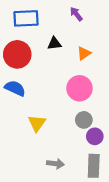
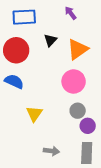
black triangle: (54, 43) -> (50, 40), turned -40
orange triangle: (84, 53) -> (78, 49), size x1.6

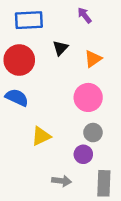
orange triangle: (78, 49) -> (93, 59), size x0.7
yellow triangle: (34, 114) -> (41, 136), turned 30
purple circle: (88, 126) -> (83, 154), moved

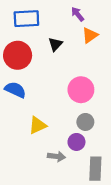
orange triangle: (93, 59) -> (90, 35), moved
gray arrow: (62, 181) -> (56, 156), moved

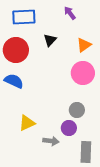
orange triangle: (90, 35) -> (84, 45), moved
pink circle: (81, 90) -> (83, 73), moved
yellow triangle: (38, 125) -> (27, 123), moved

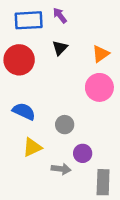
purple arrow: (70, 13) -> (60, 15), moved
blue semicircle: (14, 81) -> (24, 111), moved
gray circle: (77, 110) -> (65, 125), moved

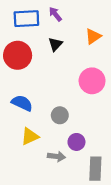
orange triangle: (101, 54) -> (93, 36), moved

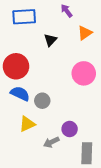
purple arrow: (55, 14) -> (67, 11), moved
red circle: (18, 55) -> (16, 66), moved
gray circle: (60, 115) -> (42, 101), moved
gray arrow: (56, 156) -> (51, 142), turned 147

